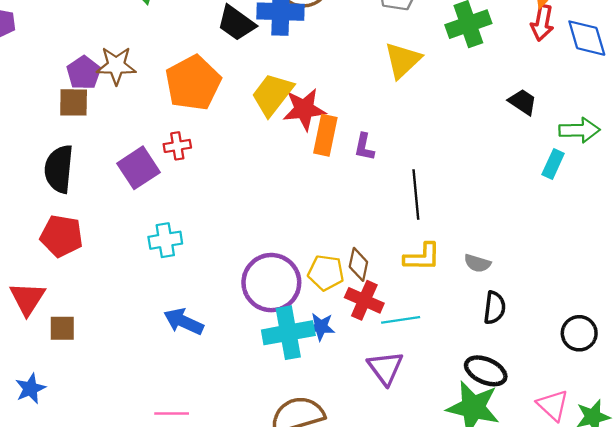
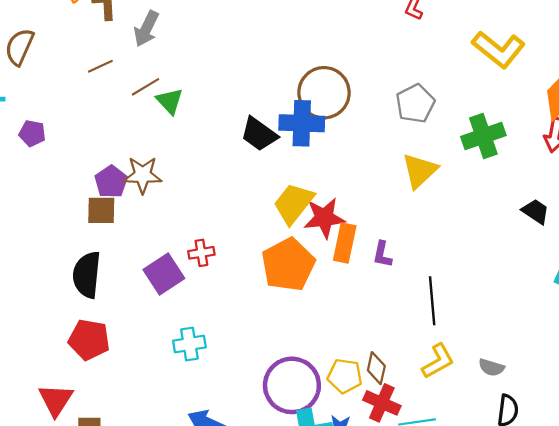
orange pentagon: (193, 83) -> (288, 265), moved
yellow L-shape: (422, 257) -> (438, 361), turned -30

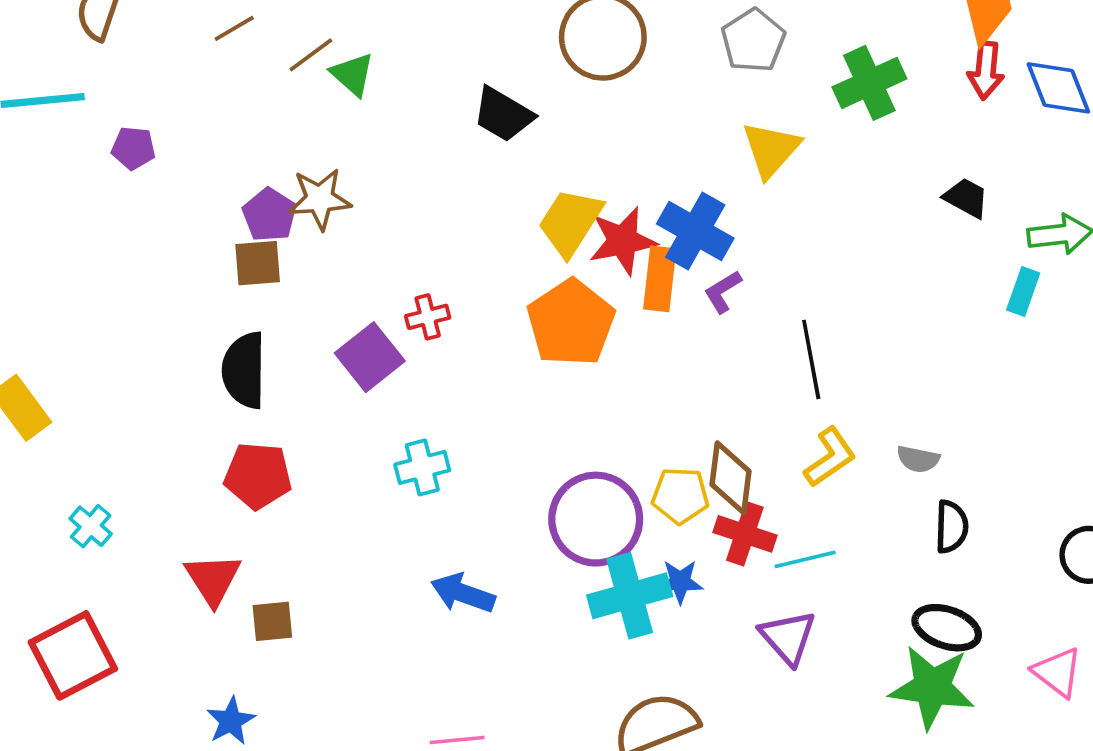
blue cross: (302, 123) -> (695, 231), moved, turned 33
purple L-shape: (382, 254) -> (723, 292), turned 52
brown diamond: (376, 368) -> (731, 478), size x1.4

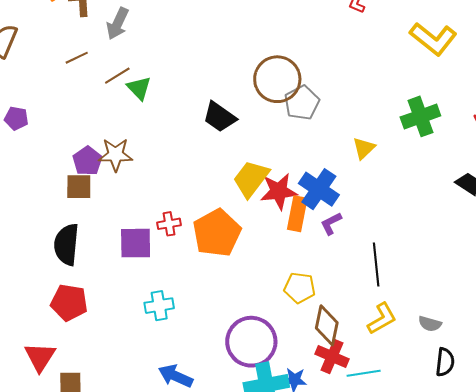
gray pentagon: (753, 41) -> (302, 103), moved
yellow triangle: (771, 149) -> (364, 148), size x0.7
orange pentagon: (571, 323) -> (217, 233), moved
purple square: (370, 357) -> (136, 243), turned 33
yellow pentagon: (680, 496) -> (300, 288), moved

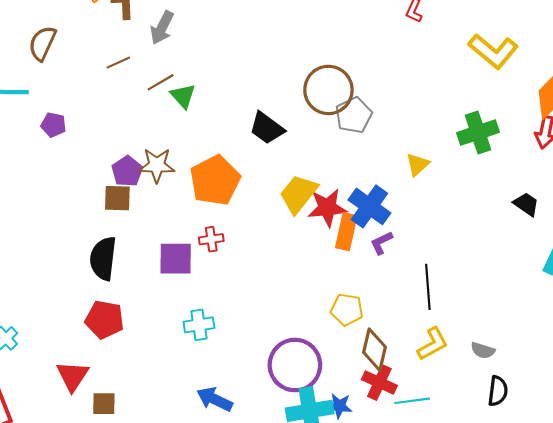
orange pentagon: (217, 233) -> (215, 180), moved

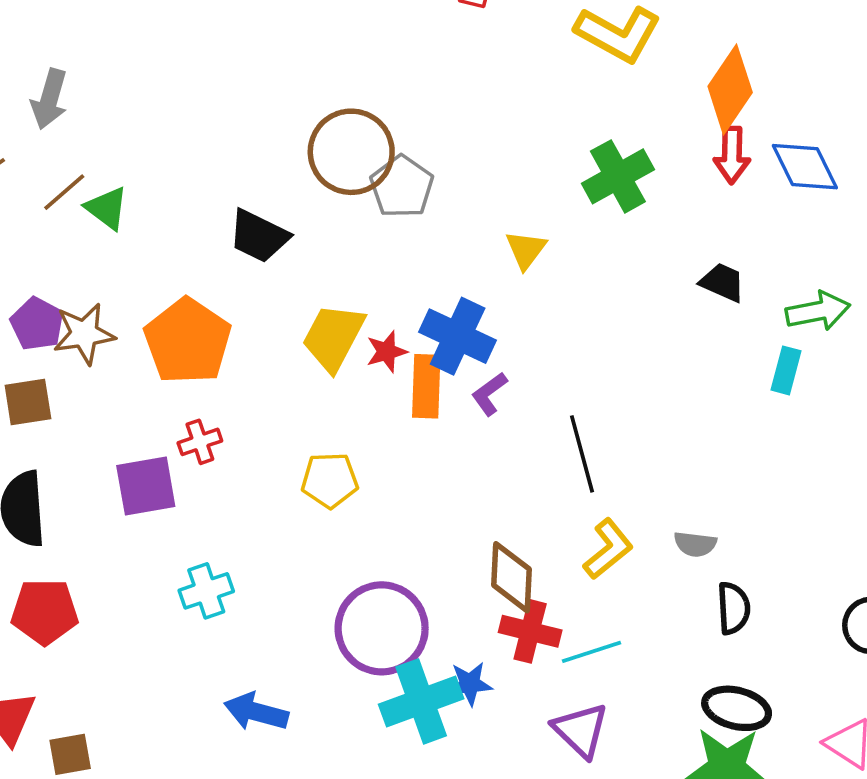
purple pentagon: (127, 171) -> (37, 324), moved
red star: (327, 208) -> (387, 352), size x0.6
yellow pentagon: (347, 310) -> (330, 480), moved

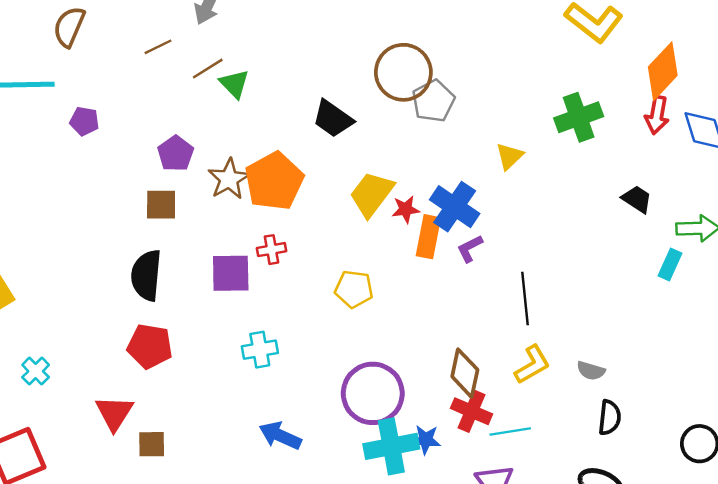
brown star: (84, 334) -> (229, 179), moved, turned -30

